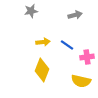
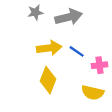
gray arrow: (75, 15) -> (69, 17), moved, size x1.6
yellow arrow: (43, 42) -> (49, 48), size x1.5

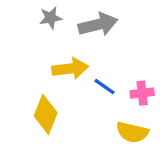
blue line: (77, 51) -> (105, 87), moved
yellow diamond: (48, 80) -> (46, 114), moved

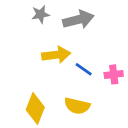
yellow diamond: (46, 114) -> (35, 108), moved
yellow semicircle: (132, 132) -> (77, 106), moved

